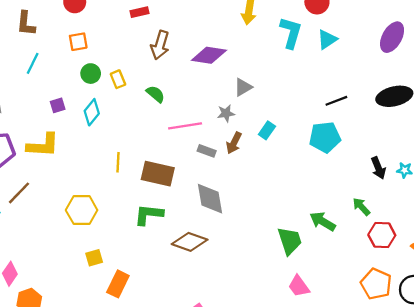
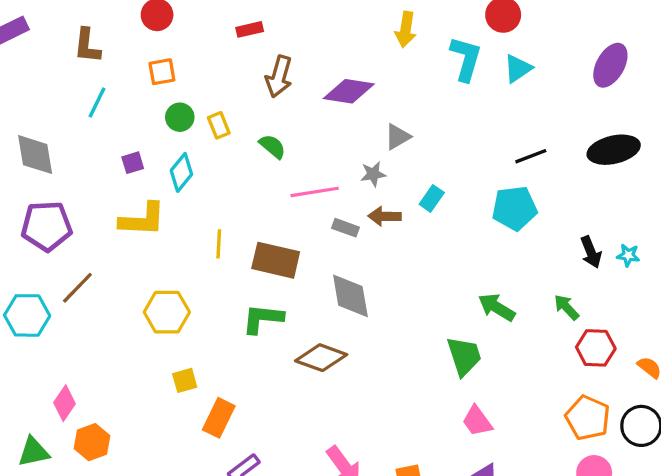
brown arrow: (234, 143) -> (385, 216), turned 65
yellow L-shape: (43, 145) -> (142, 220), moved
green arrow: (323, 221) -> (497, 307), moved

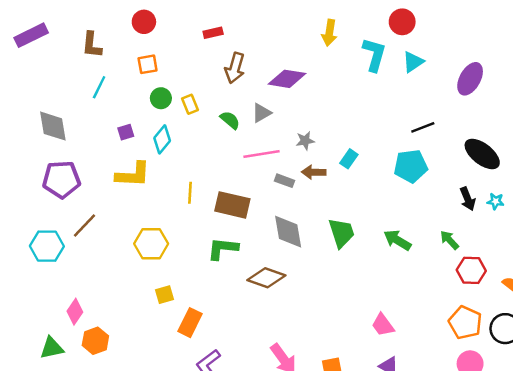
purple ellipse: (610, 65) -> (470, 79), moved
gray triangle: (398, 137) -> (262, 113), moved
black ellipse: (614, 150) -> (482, 154), moved, turned 51
green trapezoid: (464, 356) -> (342, 233), moved

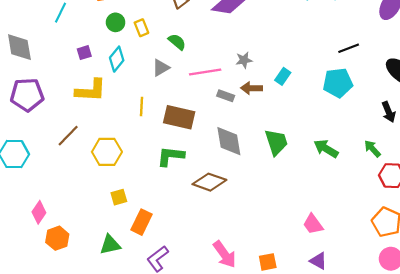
gray triangle: (262, 113) -> (161, 68), moved
brown line: (84, 226) -> (68, 136), moved
green triangle: (52, 348) -> (110, 245), moved

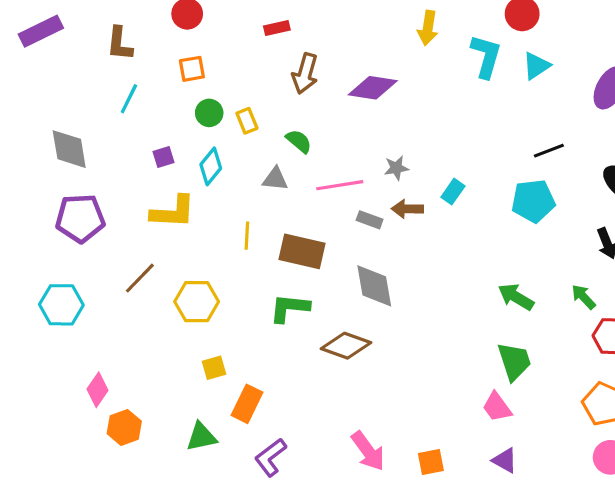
gray triangle: (161, 68) -> (275, 179), turned 36
green trapezoid: (276, 142) -> (514, 361), moved

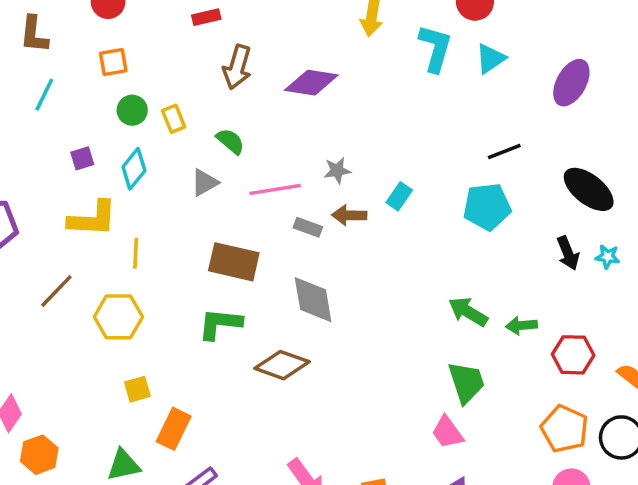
gray triangle: (275, 179) -> (205, 183), turned -36
yellow line: (247, 236) -> (136, 253), moved
green arrow: (583, 297) -> (521, 325), moved, turned -52

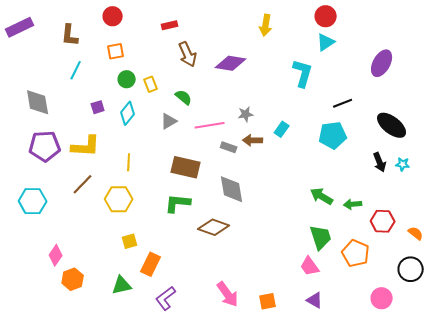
cyan L-shape: (435, 48) -> (303, 73), moved
cyan triangle: (490, 59) -> (326, 42), moved
brown arrow: (237, 67) -> (188, 54), turned -40
yellow L-shape: (93, 219) -> (86, 146), moved
orange pentagon: (565, 429) -> (356, 253), moved

